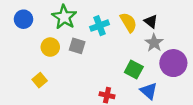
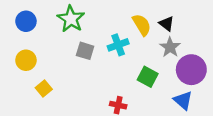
cyan cross: (100, 26) -> (118, 45), moved
yellow circle: (50, 47) -> (26, 60), moved
blue triangle: (149, 91) -> (183, 100), moved

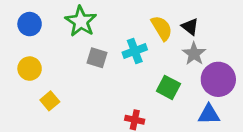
blue triangle: (183, 100) -> (209, 114), turned -42

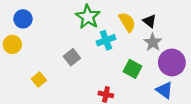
green star: (81, 21) -> (88, 17), moved
gray square: (97, 58) -> (72, 57), moved, turned 35
yellow circle: (30, 69) -> (12, 44), moved
blue triangle: (209, 114) -> (164, 90), turned 36

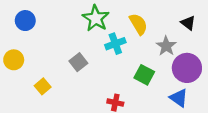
black triangle: (150, 21) -> (188, 23), moved
yellow circle: (12, 44) -> (14, 60), moved

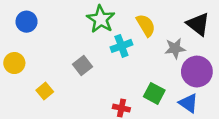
black triangle: (188, 23) -> (198, 24), size x1.5
gray star: (166, 46) -> (175, 48), turned 30
green square: (144, 75) -> (154, 93), moved

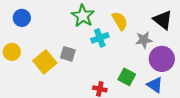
gray square: (82, 65) -> (68, 54), turned -35
yellow square: (45, 91) -> (45, 62), moved, size x1.6

